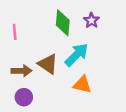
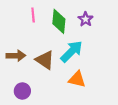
pink line: (15, 32) -> (33, 15), moved
brown arrow: (22, 71) -> (16, 56), moved

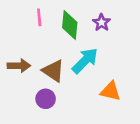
orange triangle: (77, 79) -> (110, 91), moved
purple circle: (22, 91) -> (46, 99), moved

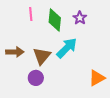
brown triangle: (53, 71) -> (42, 56), turned 36
orange triangle: (110, 91) -> (97, 78), moved, turned -42

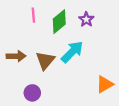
green diamond: (55, 20) -> (59, 22), turned 45
purple circle: (36, 78) -> (32, 93), moved

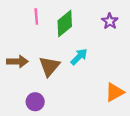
purple star: (86, 19) -> (110, 21), moved
cyan arrow: (72, 52) -> (79, 57), size x0.7

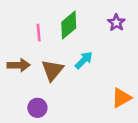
pink line: (36, 16) -> (39, 33), moved

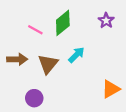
pink line: (39, 33) -> (35, 30), turned -56

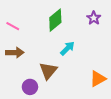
pink line: (35, 30) -> (13, 26), moved
brown triangle: (48, 64) -> (48, 71), moved

